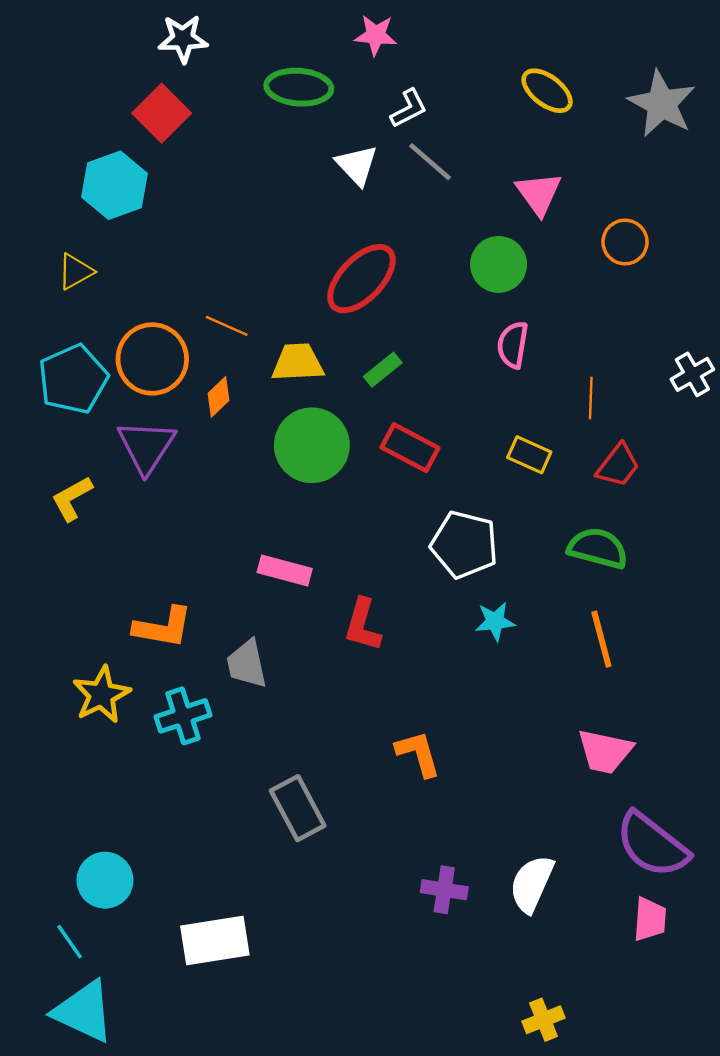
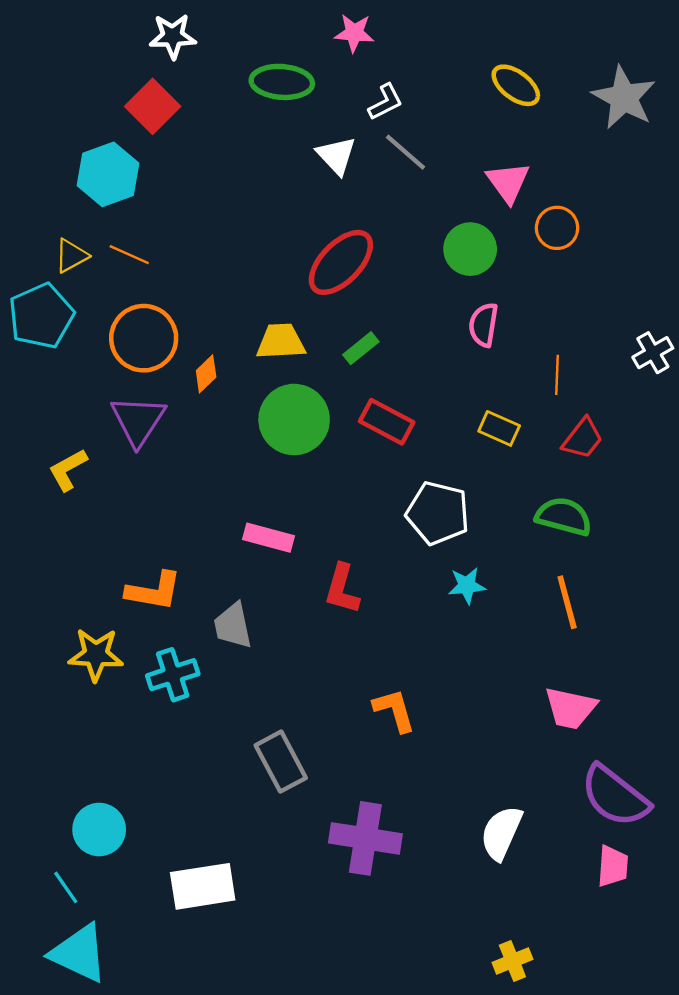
orange circle: (625, 242) -> (557, 228), moved
orange line: (227, 326) -> (129, 255), moved
cyan pentagon: (73, 379) -> (41, 316), moved
yellow star: (101, 695) -> (96, 655), turned 30
purple cross: (444, 890) -> (365, 838), moved, size x1.6

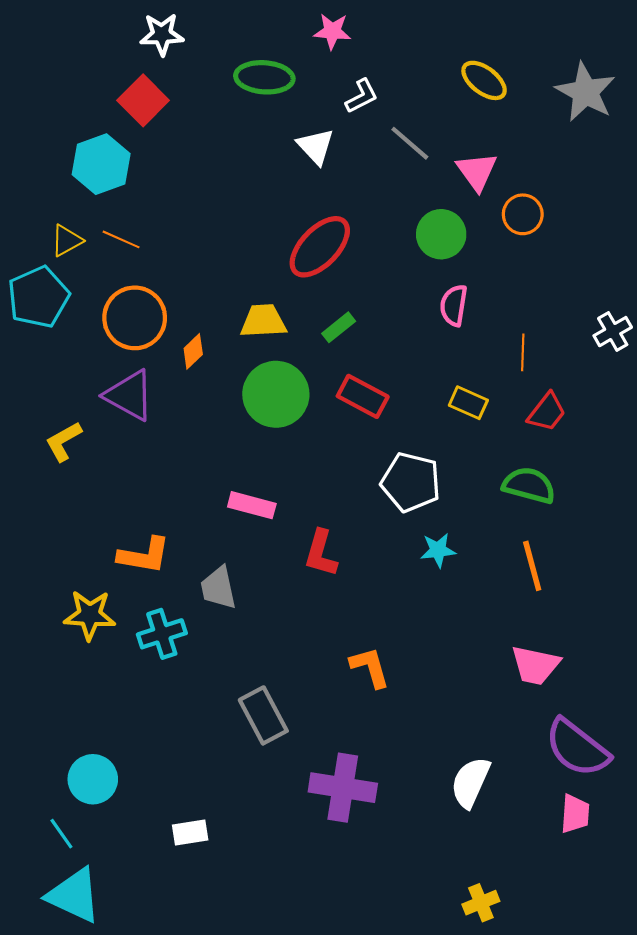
gray line: (405, 152) -> (410, 143), moved
purple triangle: (138, 421) -> (129, 395), turned -34
white rectangle: (203, 886) -> (190, 833), size x0.6

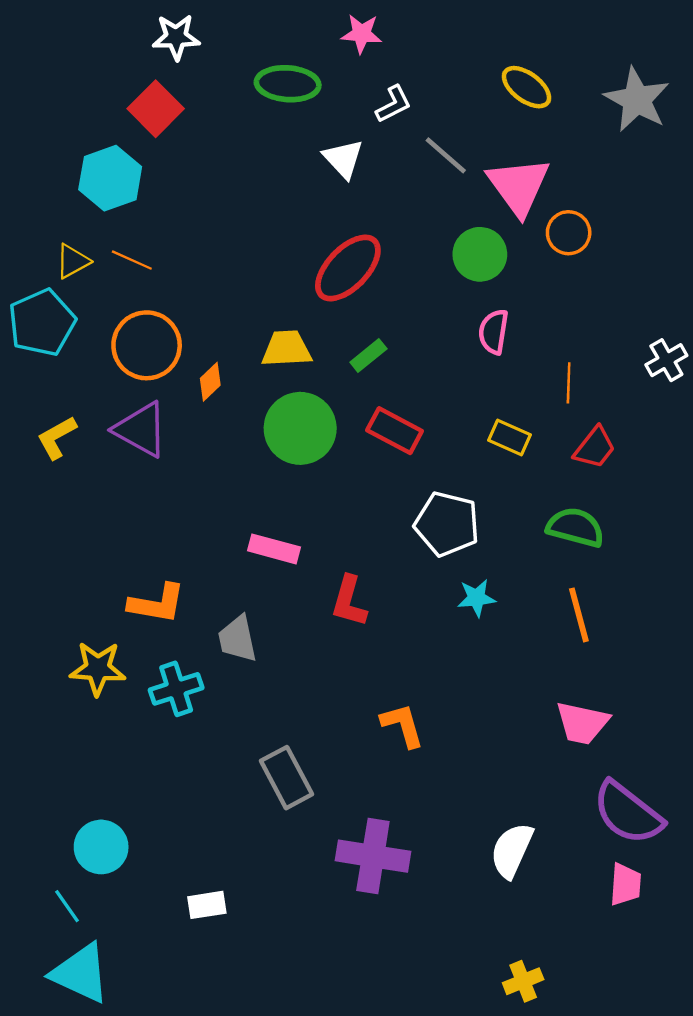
pink triangle: (477, 171) -> (519, 186), size x1.4
yellow L-shape: (64, 441) -> (57, 437), moved

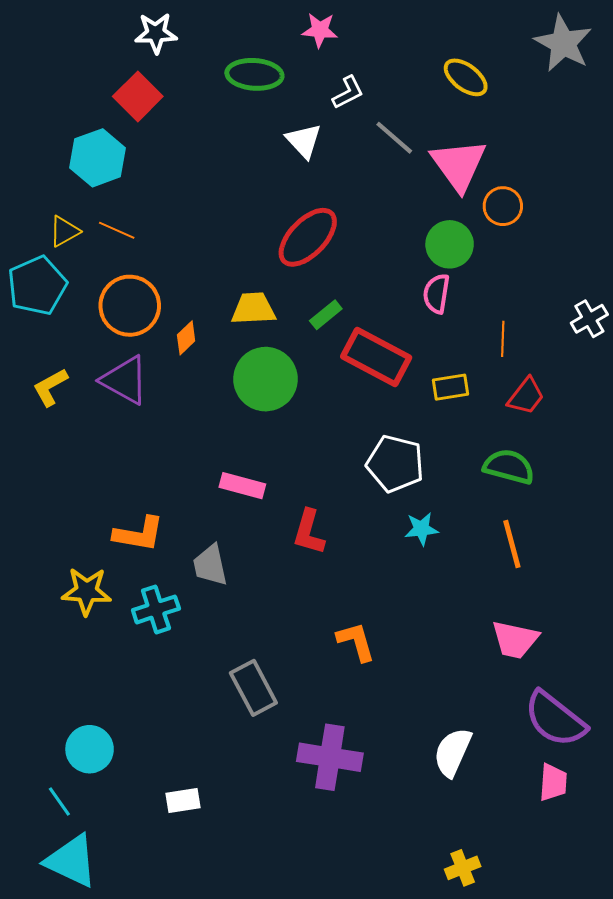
gray star: (637, 100) -> (563, 43), moved
green circle: (480, 254) -> (450, 244), moved
red rectangle: (395, 431) -> (376, 357), moved, size x1.4
yellow rectangle: (509, 437) -> (451, 387), turned -33

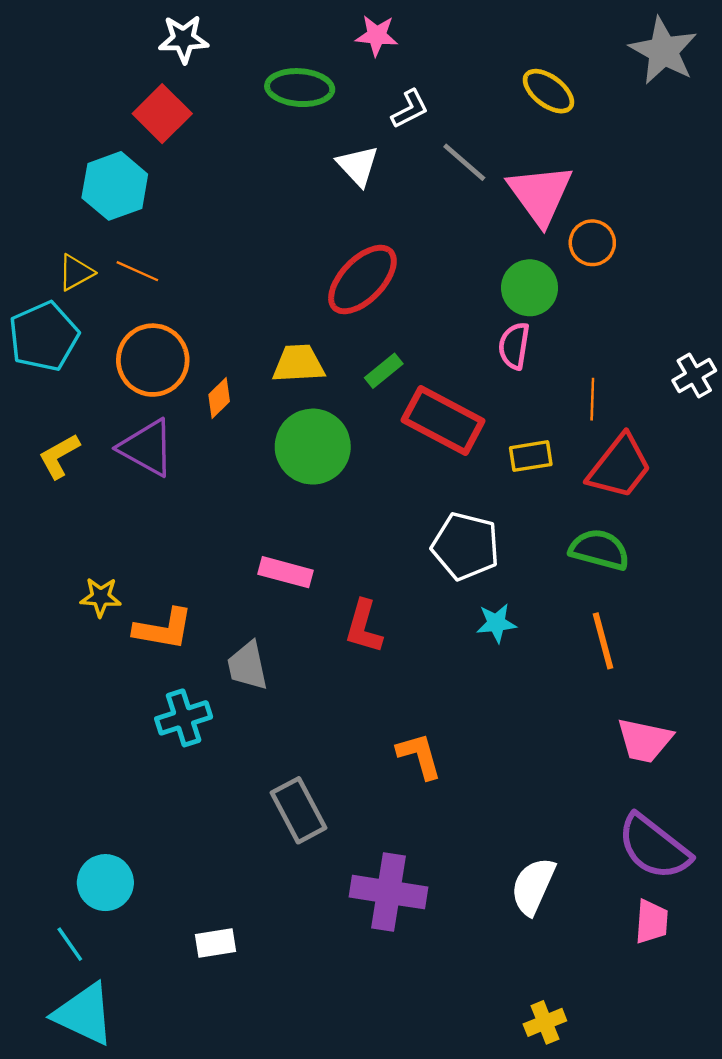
red trapezoid: (526, 396) -> (620, 467), size x1.5
yellow star: (86, 591) -> (101, 597), moved, size x0.7
pink trapezoid: (515, 640) -> (644, 740), moved

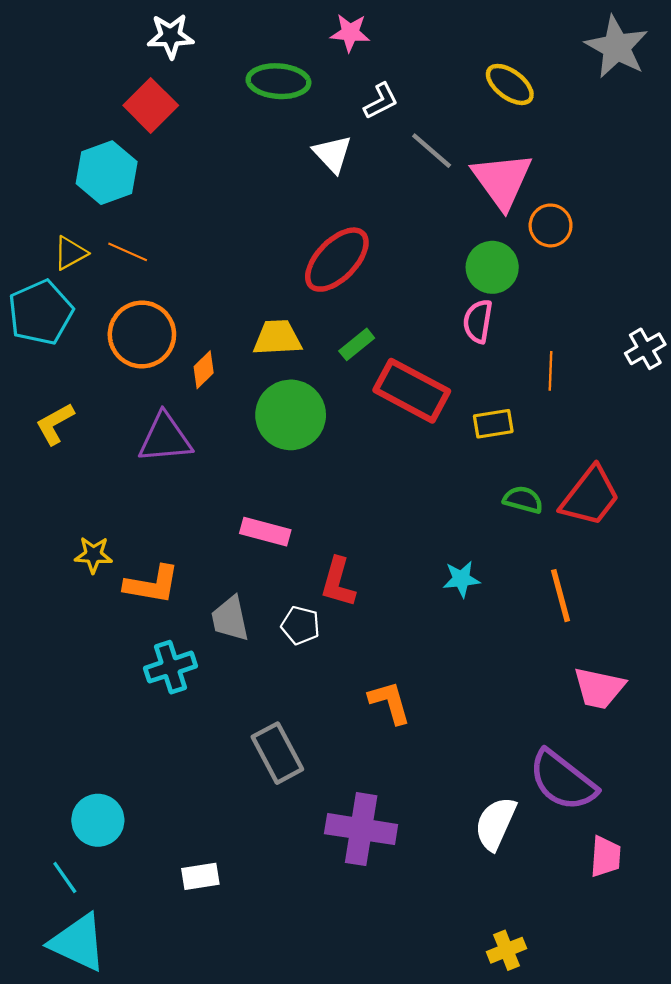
purple triangle: (147, 448) -> (165, 438), moved, turned -34
red trapezoid: (620, 467) -> (590, 496), moved
white pentagon: (466, 546) -> (301, 625), moved, size x0.6
green semicircle: (599, 550) -> (523, 500), moved, size x0.7
purple semicircle: (654, 847) -> (563, 781), moved

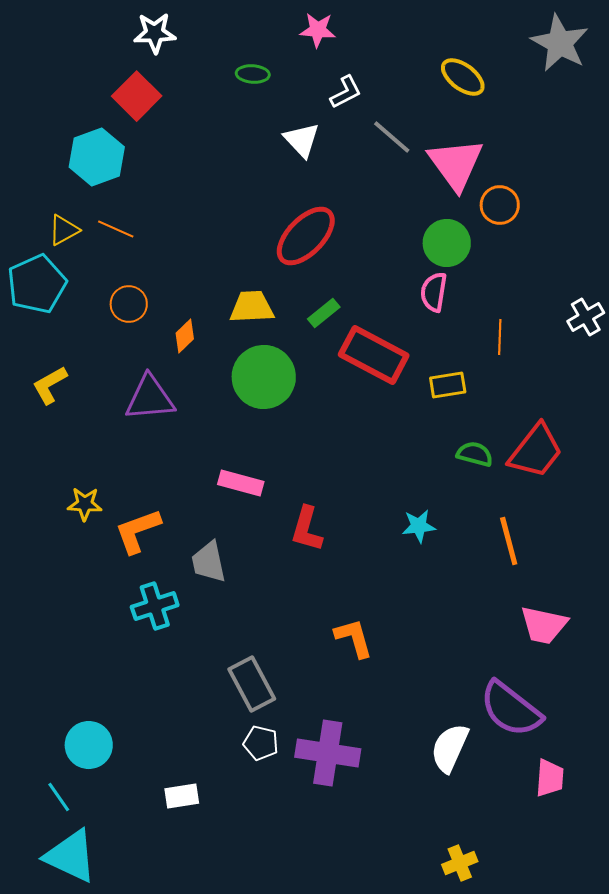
green ellipse: (278, 81) -> (253, 74), size x0.6
orange circle: (142, 334) -> (129, 304), size x0.6
orange L-shape: (152, 585) -> (138, 531), turned 150
white pentagon: (301, 625) -> (261, 743), moved

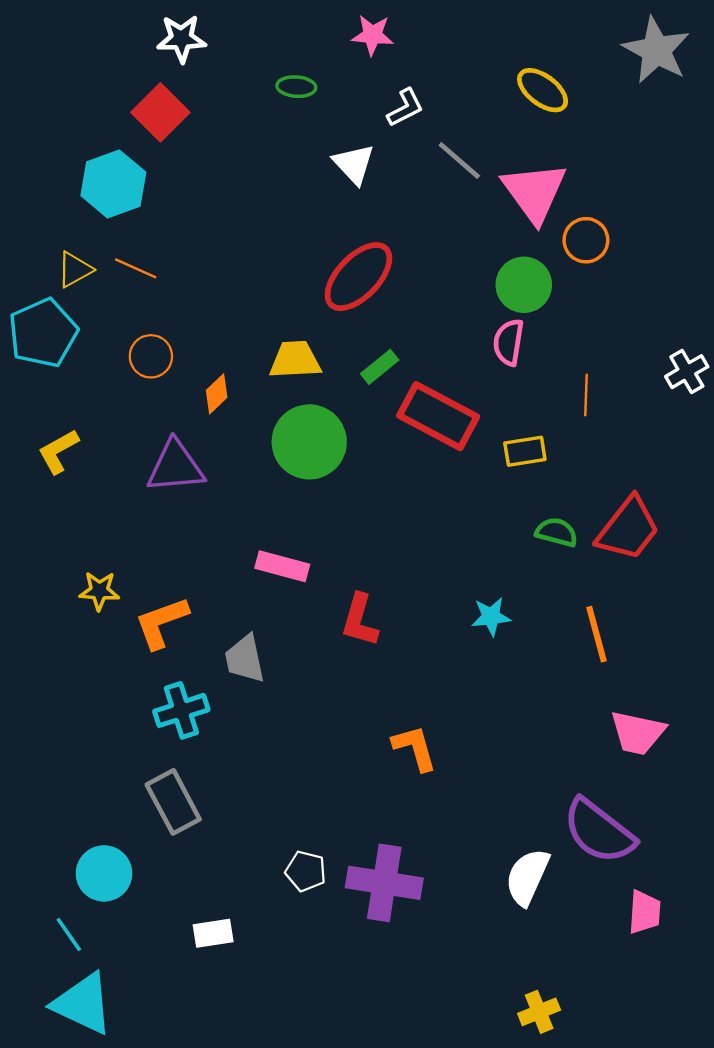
gray rectangle: (252, 684) -> (173, 802), moved

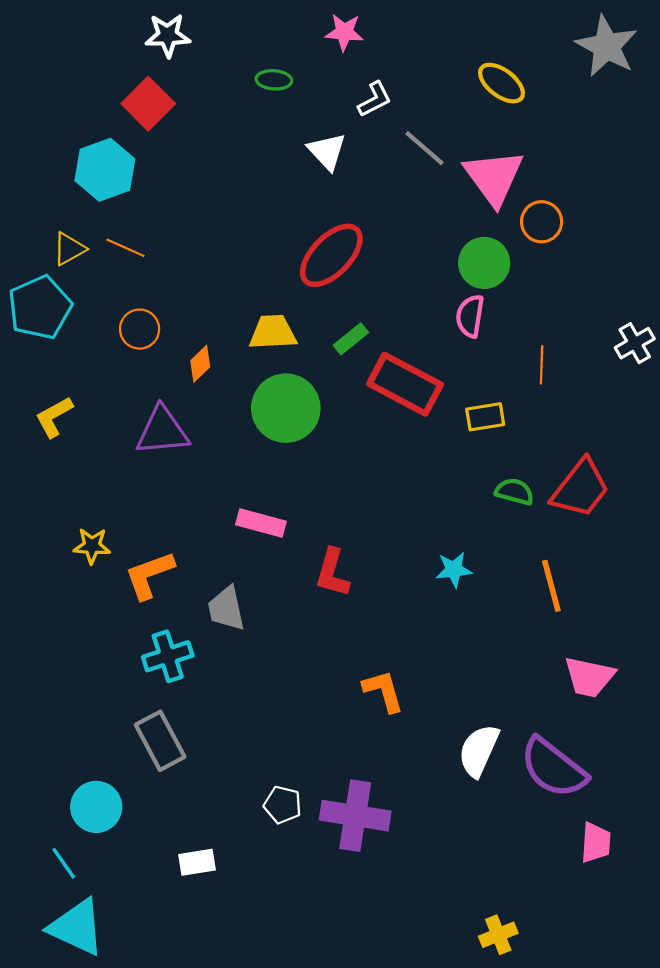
white semicircle: (527, 877) -> (479, 751), moved

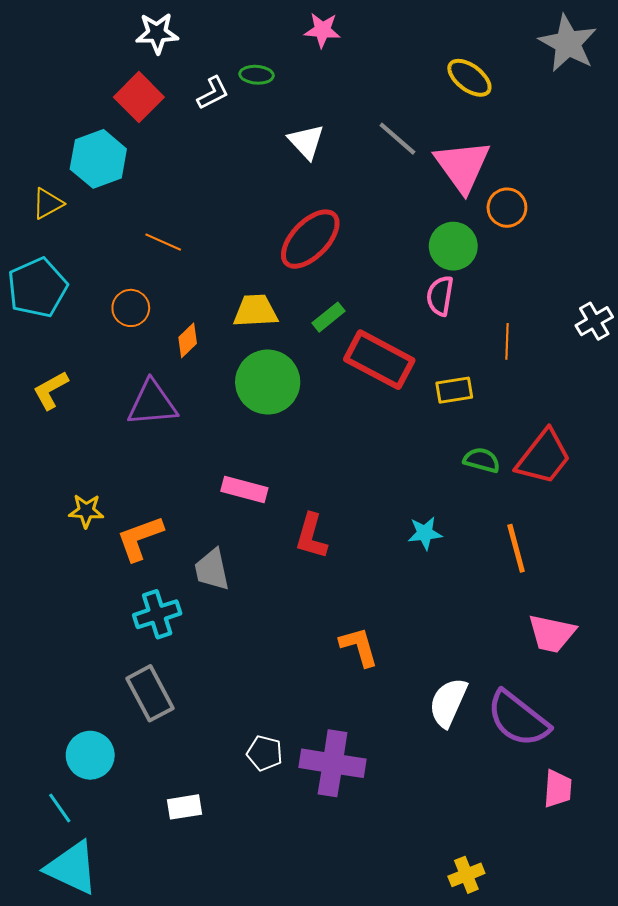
white L-shape: (375, 99) -> (213, 93), moved
orange line: (125, 248) -> (163, 242), moved
yellow triangle: (69, 249) -> (48, 204), moved

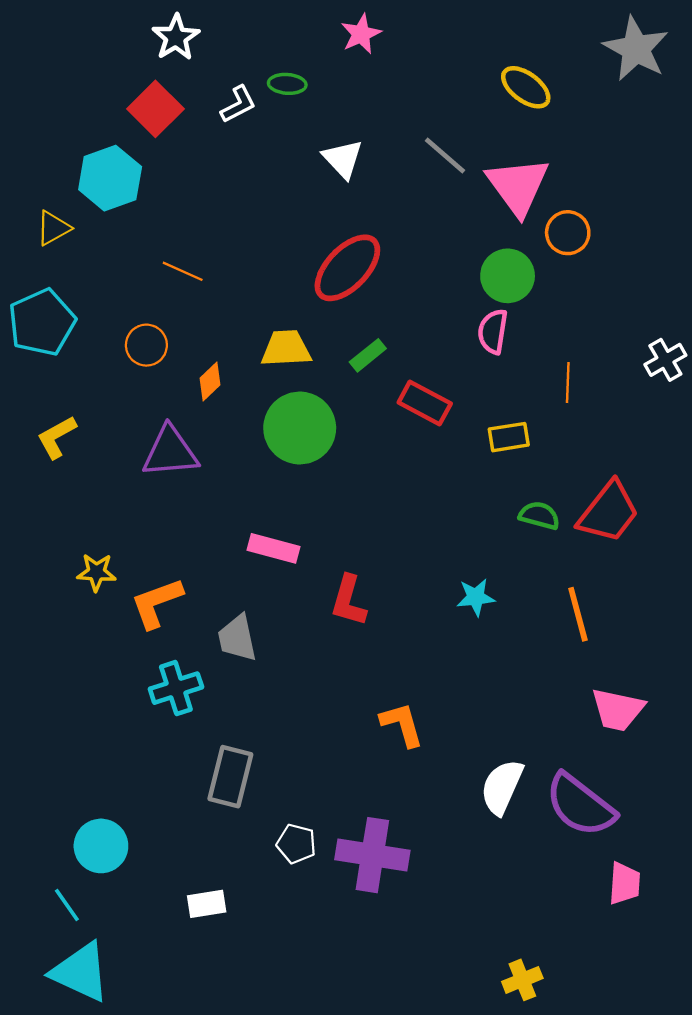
pink star: (322, 30) -> (361, 34), turned -30
white star: (157, 33) -> (176, 37), turned -30
red rectangle: (379, 360) -> (425, 403), size x0.7
gray rectangle: (150, 693) -> (230, 777), moved, turned 42

